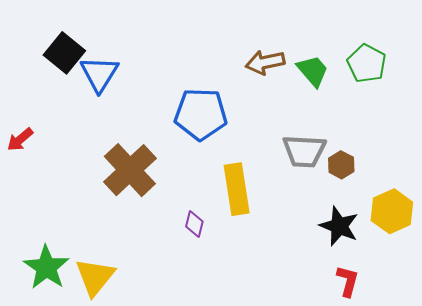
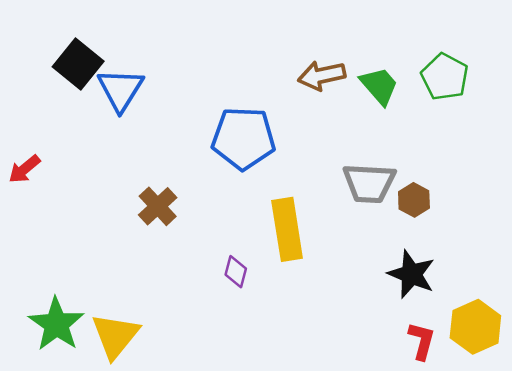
brown cross: (130, 170) -> (158, 206), size x0.6
yellow hexagon: (392, 211) -> (475, 327), moved

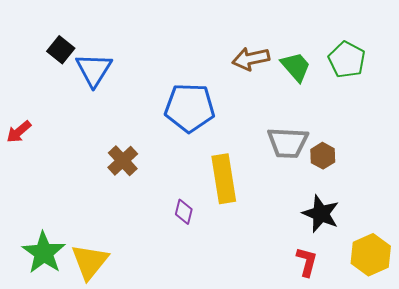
black square: (78, 64) -> (61, 50), size x0.7
red L-shape: (422, 341) -> (307, 262), moved

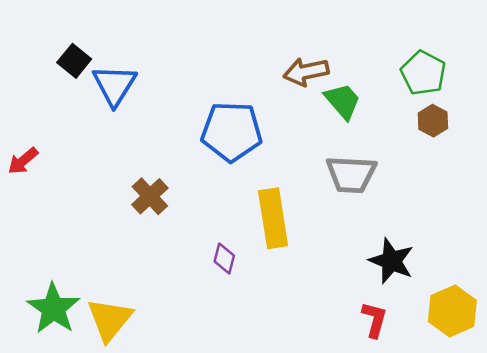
green trapezoid: (296, 67) -> (343, 101), moved
brown hexagon: (323, 156) -> (433, 121), moved

